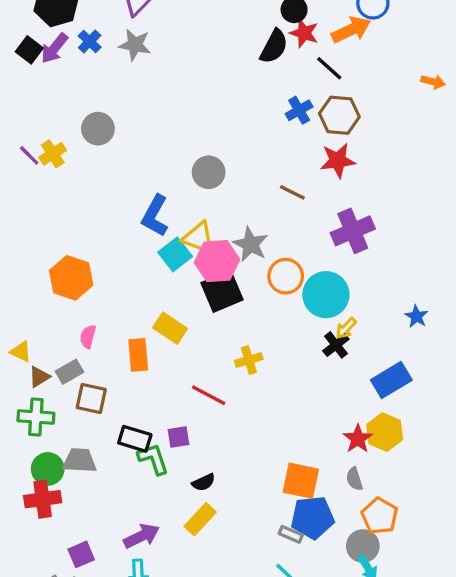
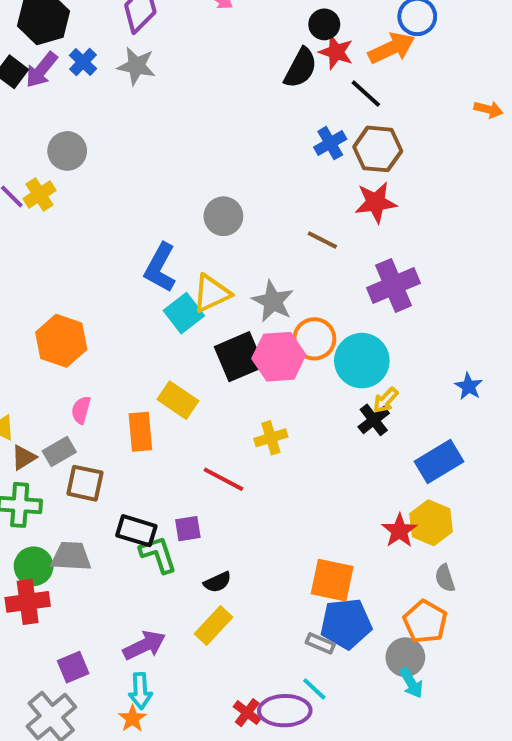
gray circle: (98, 129) -> (67, 151), moved
yellow triangle: (199, 238) -> (212, 293), turned -45
pink hexagon: (217, 261) -> (279, 357), moved
gray semicircle: (354, 479) -> (445, 578), moved

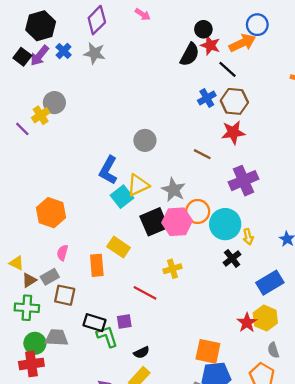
yellow cross: (39, 194) -> (41, 115), moved
yellow arrow: (386, 400) -> (248, 237), moved, turned -56

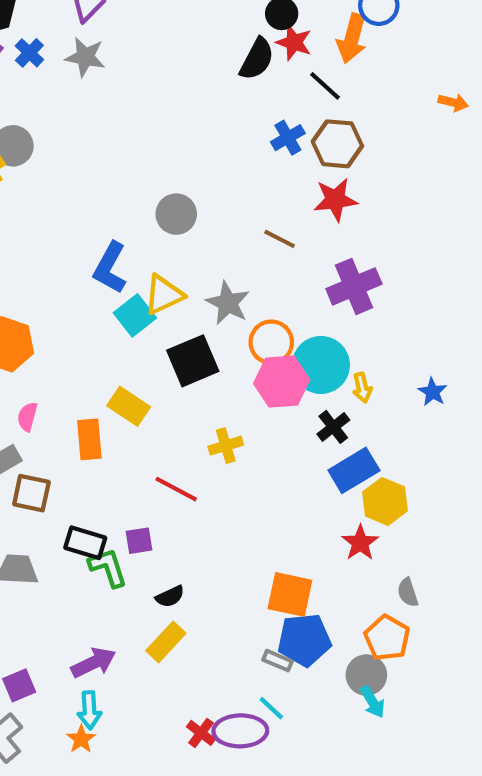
orange arrow: (242, 43) -> (352, 38), turned 130
pink hexagon: (177, 222) -> (282, 382), moved
blue rectangle: (270, 283) -> (354, 470), moved
yellow hexagon: (265, 318) -> (385, 501), moved

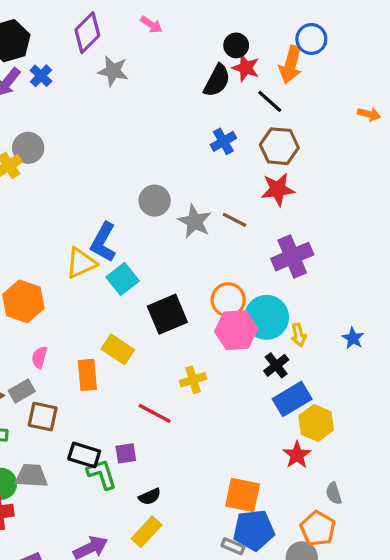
gray star: (85, 57) -> (113, 71), moved
blue cross: (288, 138) -> (223, 141), moved
yellow triangle: (164, 295) -> (81, 263), moved
gray star: (228, 303) -> (195, 221), moved

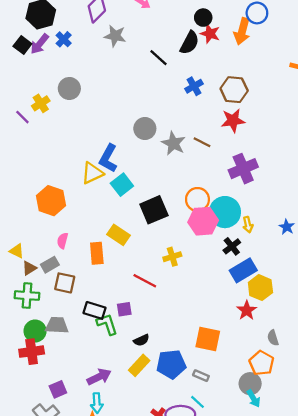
black line: (270, 101) -> (159, 58), moved
gray circle: (28, 148) -> (69, 88), moved
blue pentagon: (254, 530) -> (171, 364), moved

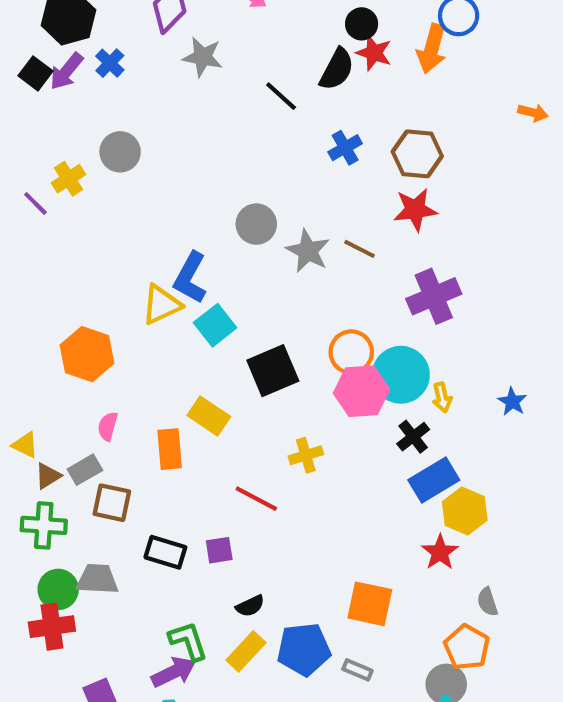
green L-shape: (107, 324) -> (188, 641), moved

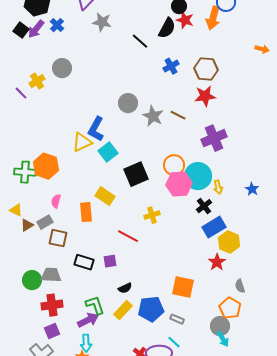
green cross: (44, 525) -> (25, 172), moved
red cross: (52, 627) -> (52, 305), moved

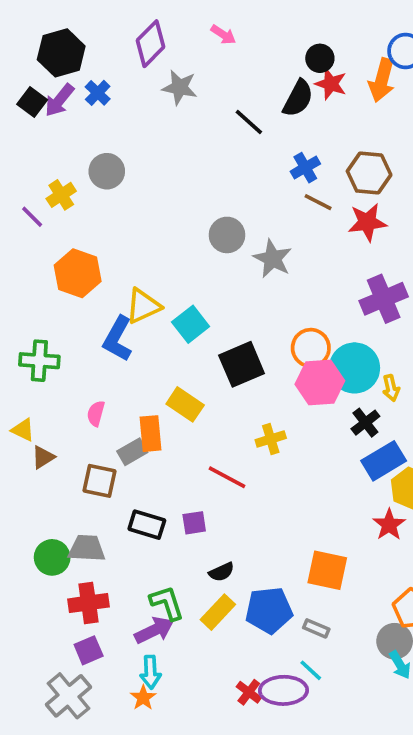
brown line: (178, 115) -> (318, 202), moved
blue L-shape: (96, 129) -> (118, 339), moved
orange hexagon: (46, 166) -> (78, 273), moved
gray rectangle: (45, 222) -> (132, 452), moved

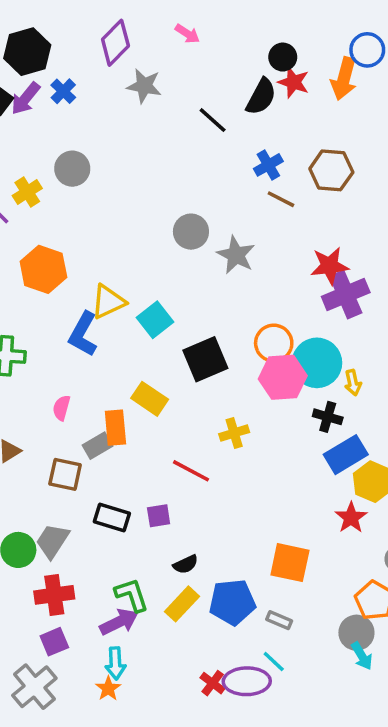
red star: (367, 222) -> (329, 266), moved
black cross: (365, 423) -> (328, 417), turned -36
gray trapezoid: (87, 548) -> (52, 541), turned -60

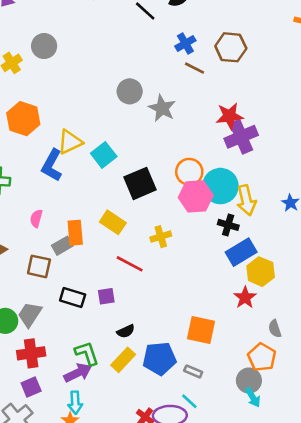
yellow arrow: (353, 383) -> (246, 200), size x1.6
yellow rectangle: (150, 399) -> (113, 222), moved

